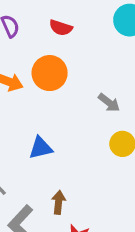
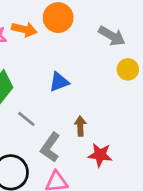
gray arrow: (109, 103) -> (112, 36), size x1.4

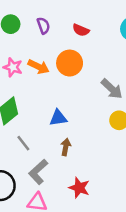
brown arrow: (80, 126) -> (66, 147), moved

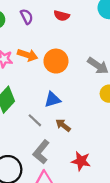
orange circle: (70, 63) -> (56, 61), moved
gray line: (23, 143) -> (35, 120), moved
brown arrow: (66, 147) -> (63, 125), turned -56

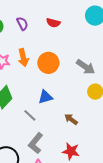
orange arrow: (28, 55) -> (23, 58), turned 60
brown arrow: (63, 125) -> (71, 119), moved

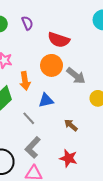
red semicircle: (53, 23) -> (59, 40), moved, size x1.5
orange arrow: (23, 58) -> (25, 81), moved
gray arrow: (86, 67) -> (76, 76), moved

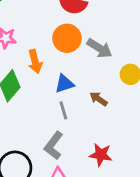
gray line: (29, 118) -> (63, 110), moved, turned 32
brown arrow: (71, 125) -> (99, 99), moved

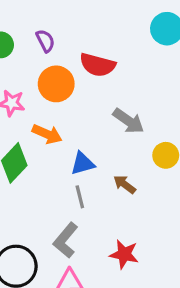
orange circle: (67, 38) -> (56, 84), moved
orange arrow: (35, 62) -> (47, 134), turned -55

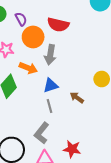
purple semicircle: (45, 41) -> (21, 19), moved
gray arrow: (128, 121) -> (50, 55), moved, turned 66
red star: (124, 254) -> (72, 149), moved

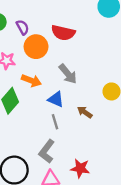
gray arrow: (50, 55) -> (68, 74), moved, turned -48
blue triangle: (51, 85) -> (56, 99), turned 42

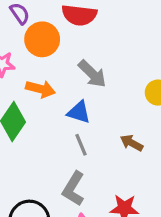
brown arrow: (85, 112) -> (132, 143), moved

